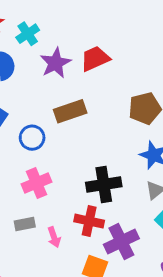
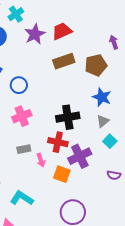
brown rectangle: (70, 111) -> (64, 61), moved
gray rectangle: (25, 224) -> (24, 149), moved
pink arrow: (54, 237) -> (41, 160), moved

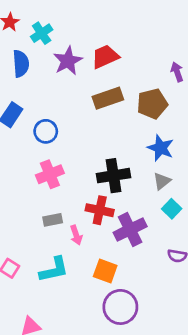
orange square: (62, 174) -> (105, 271), moved
cyan L-shape: (22, 198) -> (54, 270), moved, turned 135

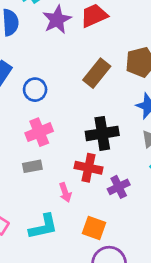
brown rectangle: (108, 98) -> (97, 73), moved, turned -32
gray rectangle: (53, 220) -> (32, 166), moved
purple cross: (130, 230) -> (119, 187), size x0.7

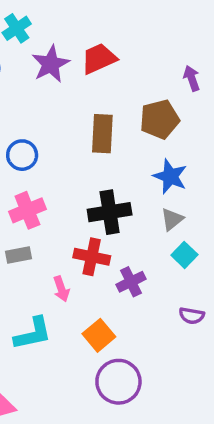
brown rectangle: (97, 73) -> (102, 134), turned -36
orange square: (94, 228) -> (99, 335), turned 30

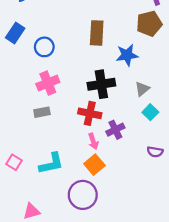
brown pentagon: (160, 119) -> (149, 24), moved
blue star: (170, 176) -> (127, 55), moved, turned -30
pink arrow: (61, 289) -> (93, 141), moved
purple circle: (118, 382) -> (83, 195), moved

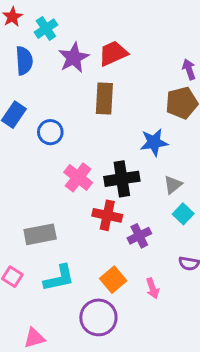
brown rectangle: (97, 33) -> (104, 99), moved
pink cross: (48, 83) -> (78, 177), moved, turned -30
gray rectangle: (42, 112) -> (40, 234), moved, size x1.5
pink arrow: (93, 141) -> (152, 288), moved

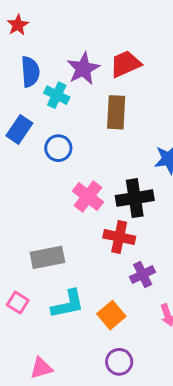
cyan cross: (46, 29) -> (57, 95), moved, turned -30
purple cross: (139, 236) -> (143, 274), moved
orange square: (113, 280) -> (111, 315), moved
purple circle: (98, 317) -> (119, 362), moved, size x0.7

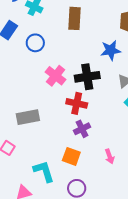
purple cross: (143, 274) -> (82, 129), moved
cyan L-shape: (68, 304) -> (44, 171), moved, turned -95
orange square: (111, 315) -> (71, 156), turned -30

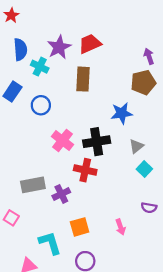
purple cross: (82, 129) -> (61, 194), moved
orange square: (71, 156) -> (80, 227), turned -36

